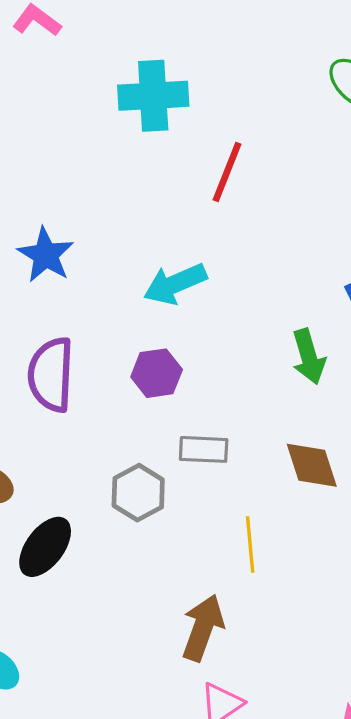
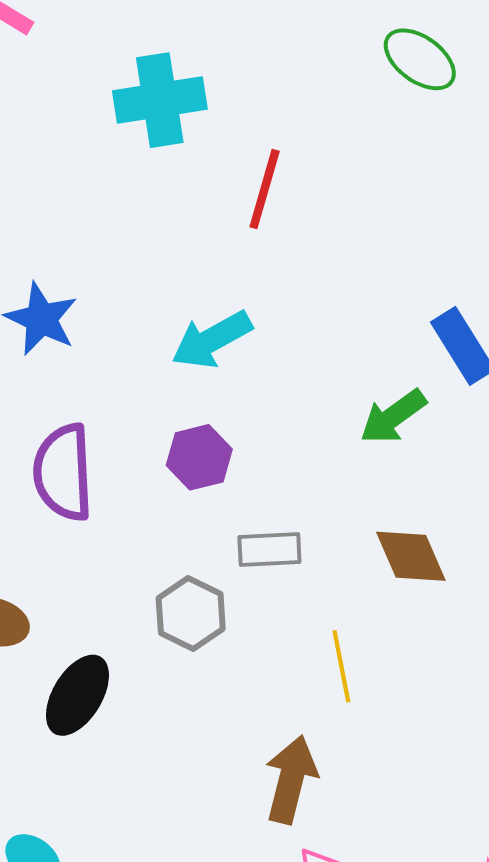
green arrow: (309, 357) -> (393, 417), turned 76

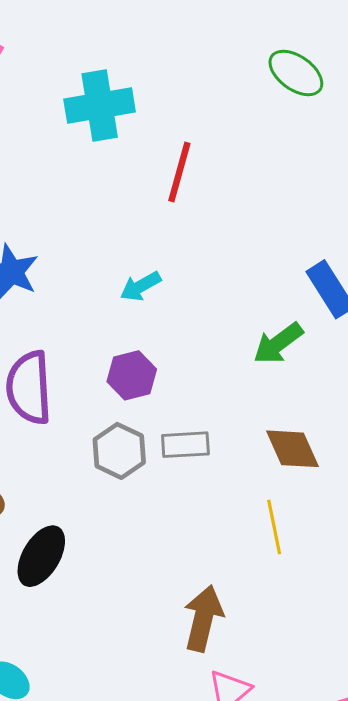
cyan arrow: (212, 340) -> (140, 286), size x0.7
gray hexagon: (191, 614) -> (119, 451), moved
yellow line: (341, 666) -> (274, 527), moved

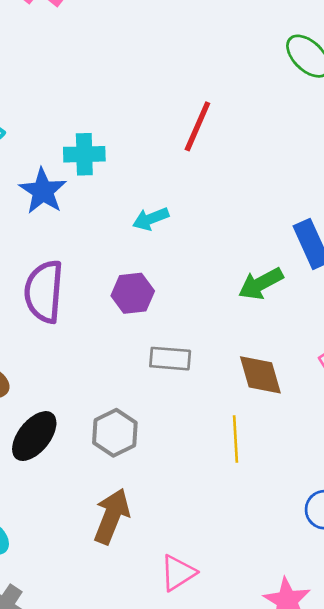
cyan cross: (100, 105) -> (84, 154), moved, size x0.7
gray hexagon: (119, 451) -> (115, 433), moved
brown arrow: (203, 618) -> (112, 516), moved

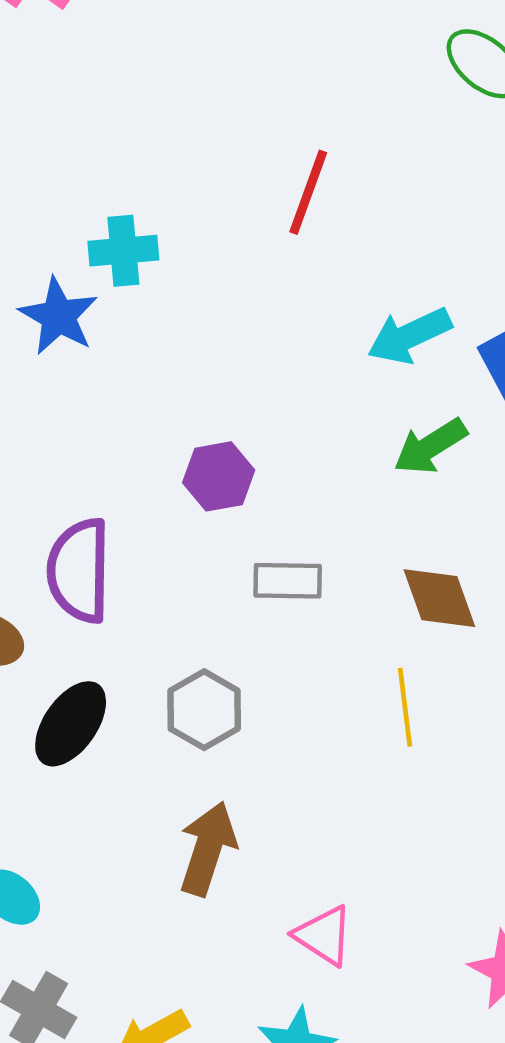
cyan arrow: (151, 219) -> (409, 336), moved, size x1.4
purple semicircle: (44, 292) -> (79, 571), moved
pink triangle: (178, 573) -> (324, 935), turned -51

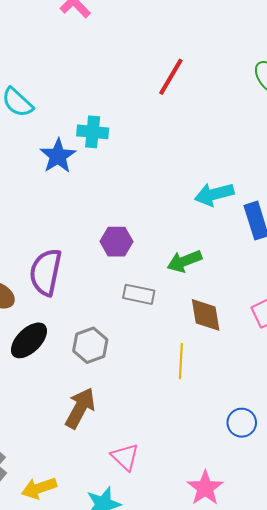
red line: (308, 192) -> (171, 77), moved
green arrow: (430, 446) -> (184, 261), moved

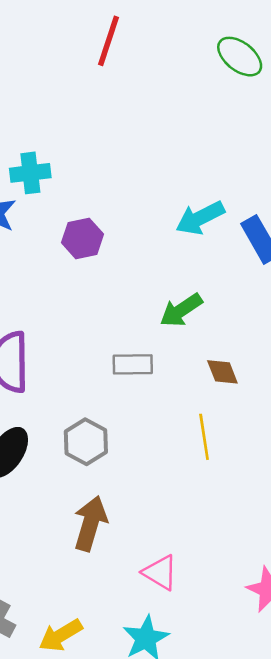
red line: (171, 77) -> (109, 41), moved
purple hexagon: (116, 242) -> (83, 238), moved
brown diamond: (206, 315) -> (222, 372), size x0.7

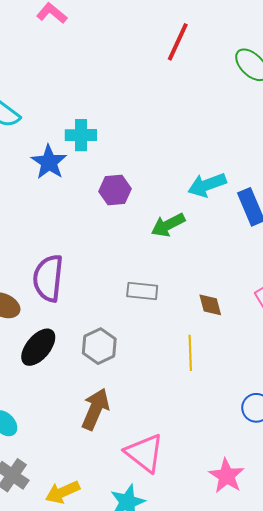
red line: (109, 41) -> (178, 42), moved
green arrow: (181, 310) -> (168, 225), moved
pink triangle: (160, 573) -> (144, 453), size x1.4

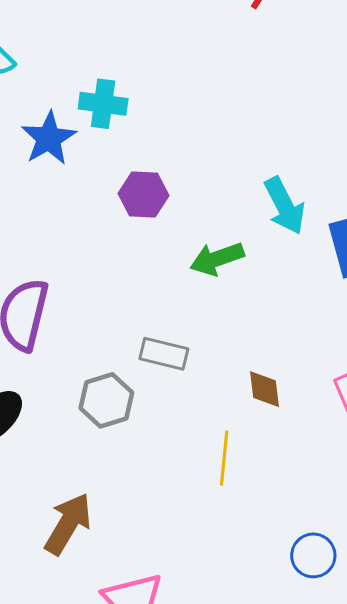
cyan arrow: (207, 185) -> (285, 206), turned -105
gray hexagon: (99, 346) -> (106, 400), moved

